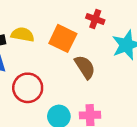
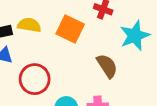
brown semicircle: (85, 67) -> (107, 66), moved

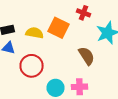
yellow semicircle: (29, 25) -> (34, 33), moved

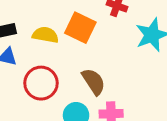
brown semicircle: (86, 56) -> (94, 82), moved

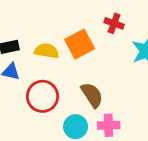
orange square: (80, 28) -> (80, 44), turned 36

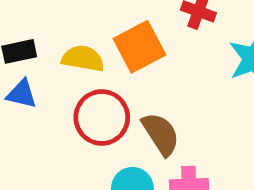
red circle: (42, 96) -> (102, 117), moved

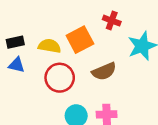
brown semicircle: (161, 134) -> (104, 71), moved, turned 100

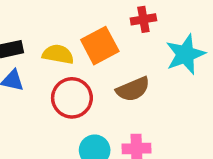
red cross: (112, 21) -> (143, 19), turned -30

